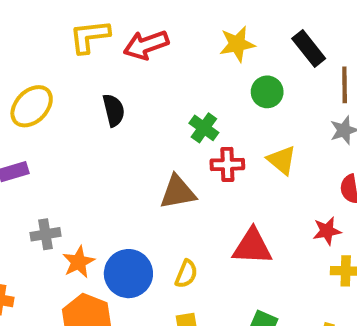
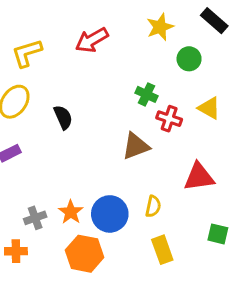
yellow L-shape: (90, 36) -> (27, 53), moved
black semicircle: (114, 110) -> (63, 117), moved
red cross: (227, 164) -> (169, 119), turned 30
gray cross: (46, 234) -> (35, 218), moved

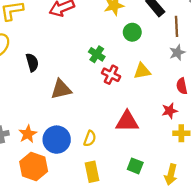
yellow triangle: (209, 108) -> (142, 71), turned -48
brown triangle: (136, 146) -> (61, 89), moved

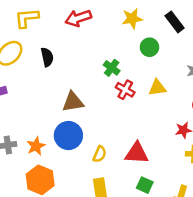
black semicircle: (32, 62) -> (47, 57), moved
red triangle: (127, 121) -> (137, 153), moved
blue circle: (57, 140) -> (68, 135), moved

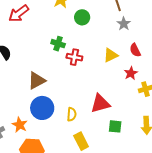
yellow triangle: (157, 88) -> (111, 55), moved

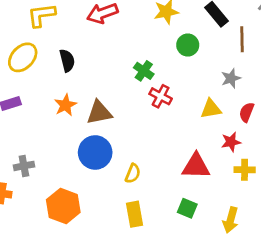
gray star: (124, 24) -> (231, 78), moved
red semicircle: (135, 50) -> (247, 112), turned 32
red triangle: (100, 104) -> (196, 166), moved
orange star: (20, 125) -> (65, 105), moved

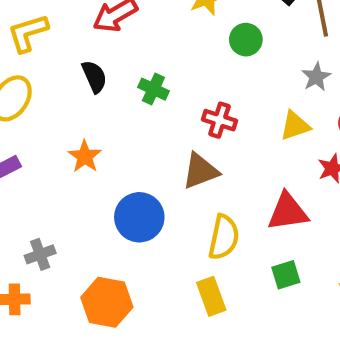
black semicircle: (67, 60) -> (94, 77), moved
green cross: (144, 71) -> (153, 89), moved
brown triangle: (99, 113) -> (200, 171), moved
yellow semicircle: (133, 173) -> (224, 237), moved, size x1.5
green square: (187, 208) -> (286, 275), turned -30

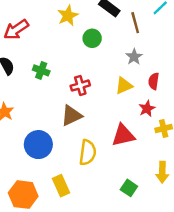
red cross: (219, 120) -> (80, 86), turned -30
green square: (286, 275) -> (129, 188), moved, turned -35
yellow rectangle: (211, 296) -> (61, 186), moved

